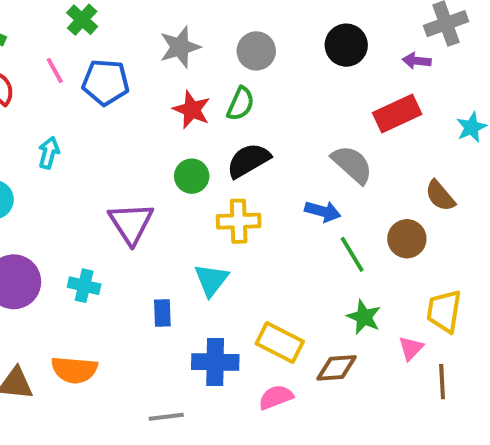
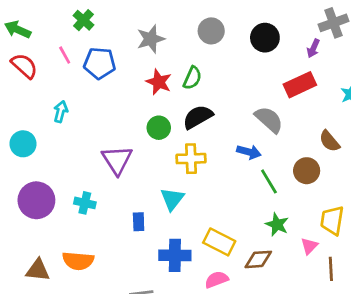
gray circle: (256, 51) -> (211, 31), moved
purple arrow: (417, 61) -> (313, 48), turned -72

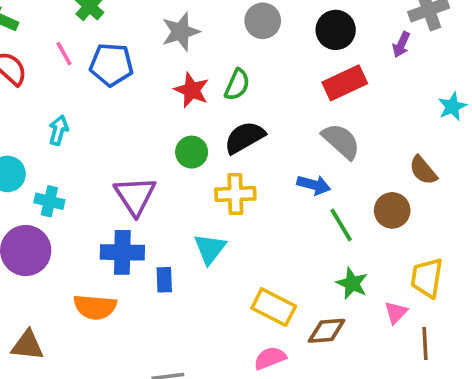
red rectangle: (300, 85) -> (345, 83), moved
cyan cross: (85, 203) -> (49, 201), moved
blue cross: (175, 255) -> (122, 252), moved
orange semicircle: (78, 261) -> (95, 307), moved

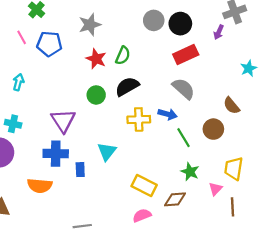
gray circle: (263, 21) -> (154, 20), moved
yellow cross: (235, 194) -> (139, 119), moved

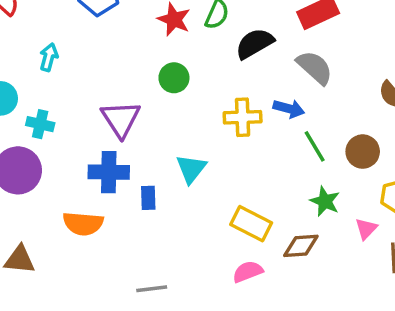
black semicircle: (127, 86) -> (255, 43), moved
brown circle: (213, 129) -> (363, 152), moved

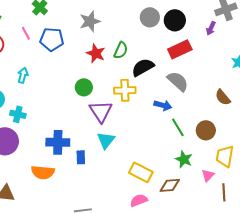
green circle: (174, 78) -> (84, 87), moved
yellow cross: (243, 117) -> (125, 90), moved
purple triangle: (121, 119) -> (101, 111), moved

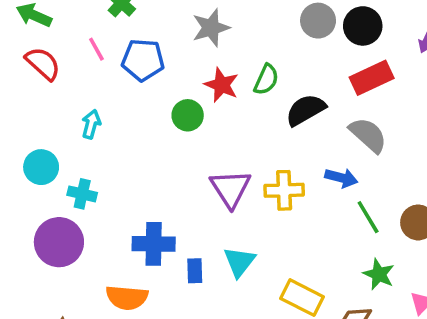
green circle: (84, 87) -> (188, 115), moved
yellow cross: (125, 90) -> (284, 190), moved
cyan triangle: (106, 140) -> (239, 262), moved

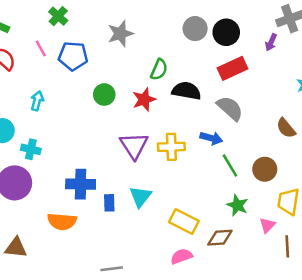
red star: (222, 85) -> (144, 100), moved, turned 30
black semicircle: (306, 110) -> (186, 91), turned 40

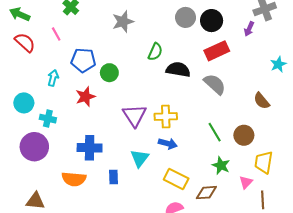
blue pentagon: (73, 56) -> (83, 60), moved
red star: (144, 100) -> (85, 97), moved
blue arrow: (211, 138) -> (168, 144), moved
blue rectangle: (109, 203) -> (114, 177), moved

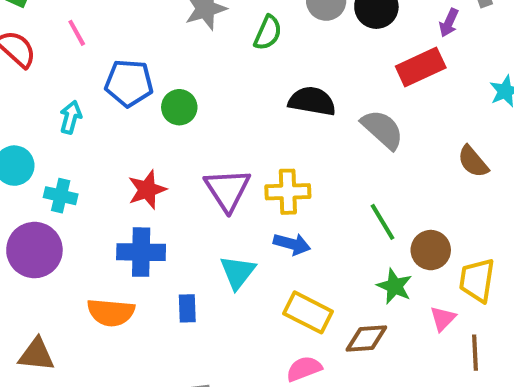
red rectangle: (217, 51) -> (421, 67), moved
green semicircle: (155, 52) -> (268, 33), moved
red star: (85, 97) -> (147, 190), moved
brown circle: (244, 135) -> (431, 250), moved

